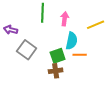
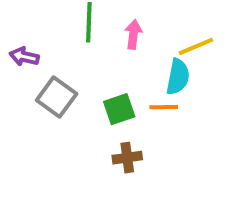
cyan semicircle: (72, 41) -> (178, 77), moved
brown cross: (56, 71) -> (127, 158), moved

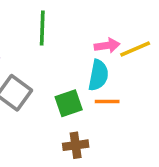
pink arrow: (133, 34) -> (107, 45), moved, turned 75
cyan semicircle: (178, 77) -> (98, 75), moved

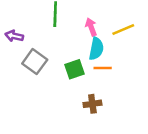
pink arrow: (107, 45) -> (91, 27), moved, turned -102
brown cross: (76, 145) -> (92, 104), moved

